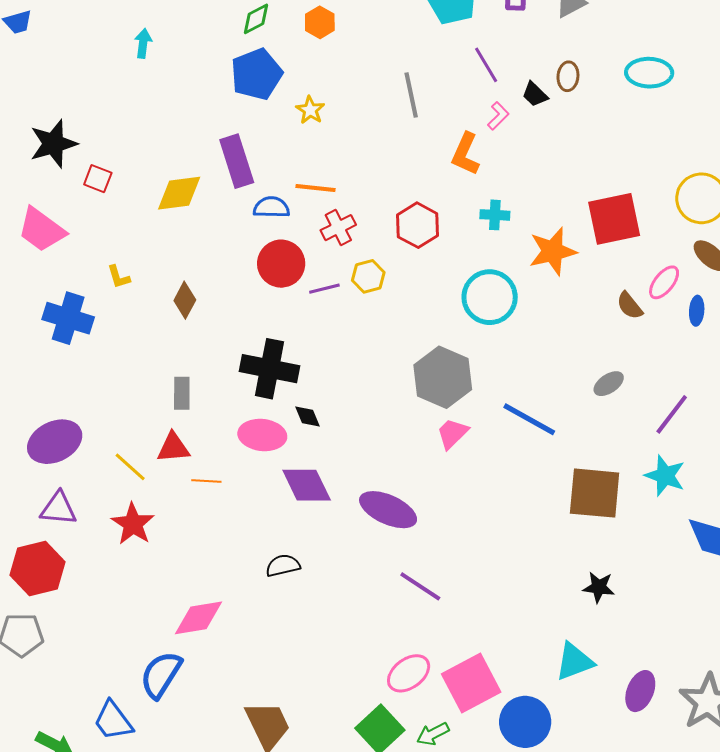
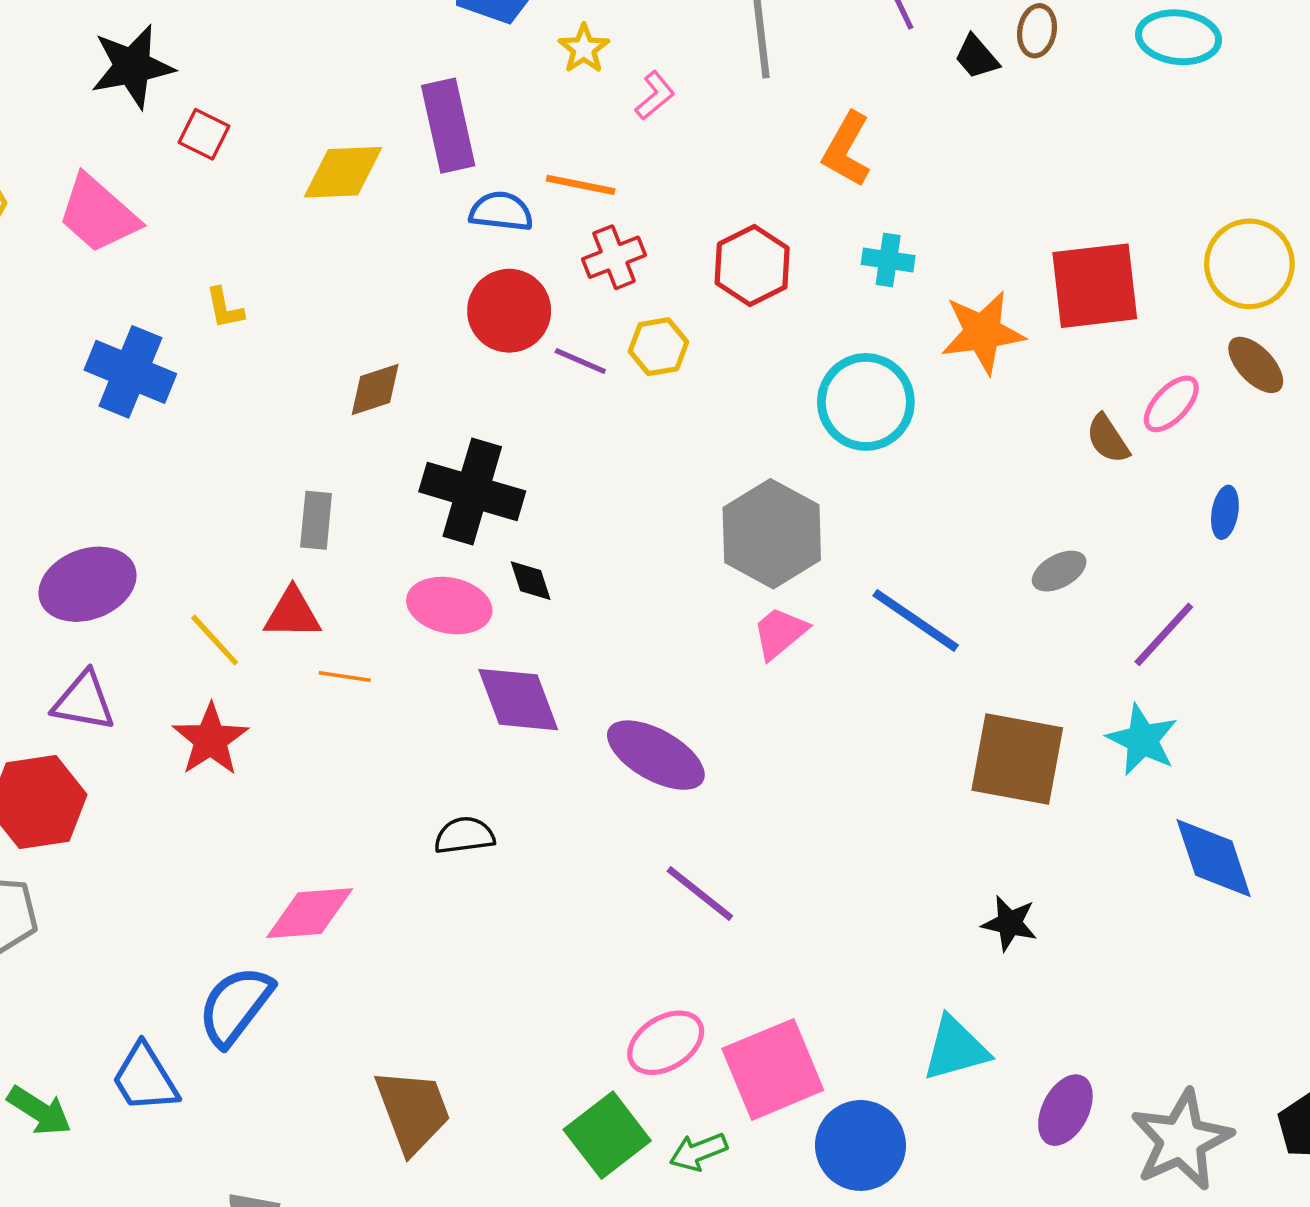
pink L-shape: (498, 116) -> (655, 96), moved
purple line: (324, 289) -> (580, 361), turned 32
brown diamond: (185, 300) -> (375, 389), moved, turned 39
blue ellipse: (697, 311) -> (1225, 512), moved

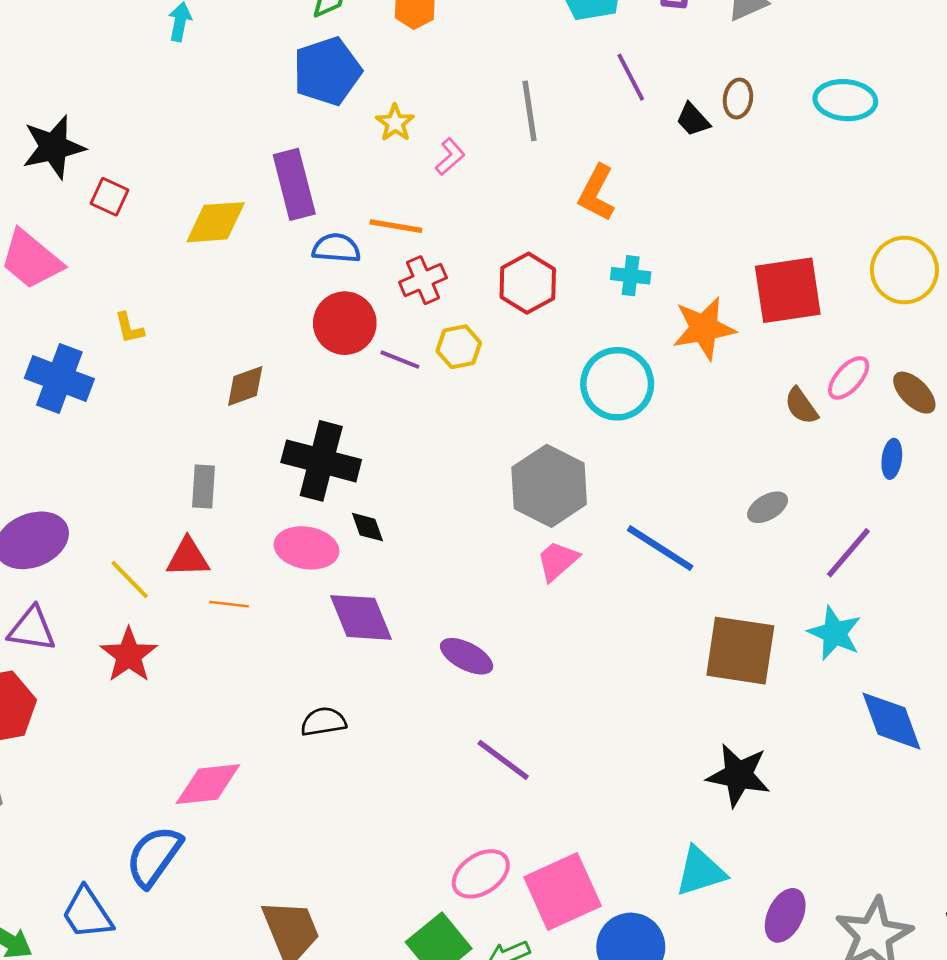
brown ellipse: (1256, 365) -> (914, 393), moved
purple ellipse: (656, 755) -> (467, 656), size x0.7
black star: (1010, 923) -> (738, 775), size x1.5

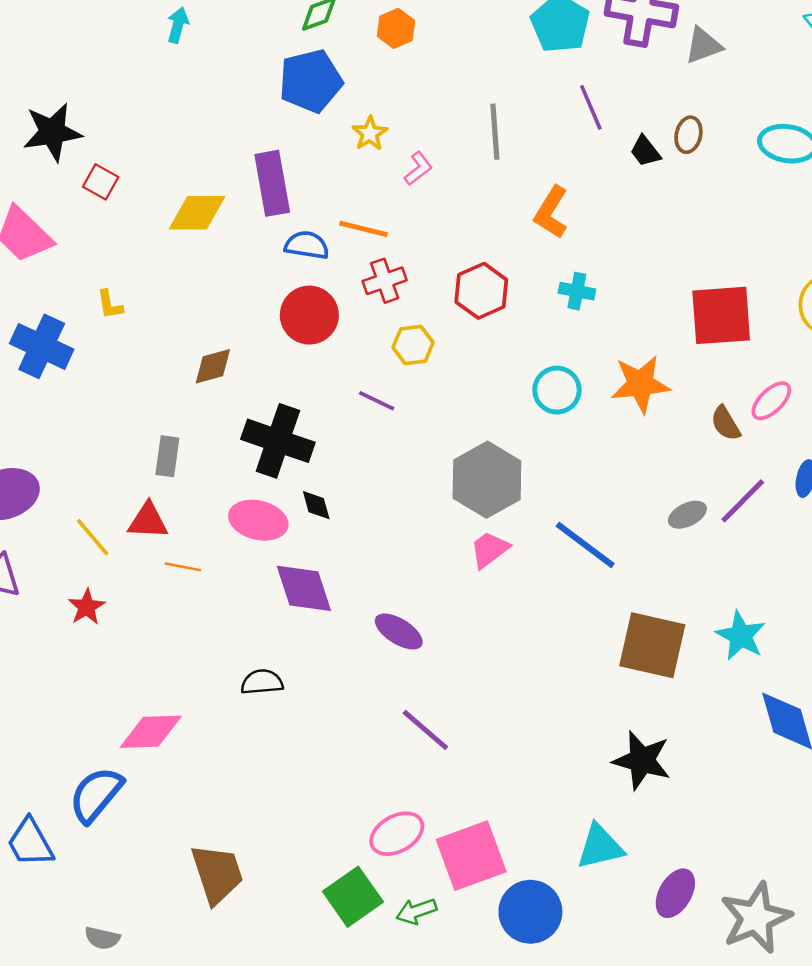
orange star: (704, 328) -> (640, 384), moved
purple line: (400, 360) -> (377, 401), moved
cyan circle: (617, 384) -> (557, 390), size x0.7
purple line: (848, 553) -> (743, 501), moved
red star: (129, 655) -> (87, 607), size x0.7

